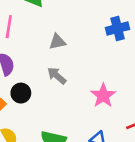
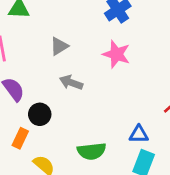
pink star: (103, 96) -> (116, 54), moved

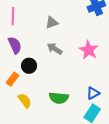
pink star: (116, 54) -> (89, 50), moved
blue triangle: (139, 134) -> (93, 93), turned -40

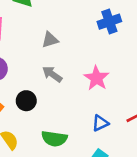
black circle: (29, 66) -> (26, 101), moved
blue triangle: (93, 93) -> (100, 123), moved

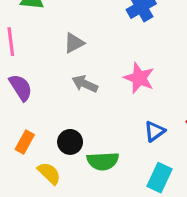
black circle: (26, 101) -> (70, 142), moved

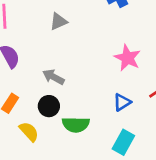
pink star: (139, 78) -> (127, 58), moved
gray arrow: (85, 84) -> (53, 77), moved

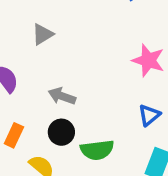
gray triangle: (59, 21) -> (43, 34), moved

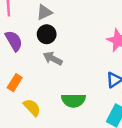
black circle: (61, 132) -> (47, 34), moved

